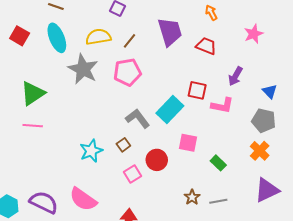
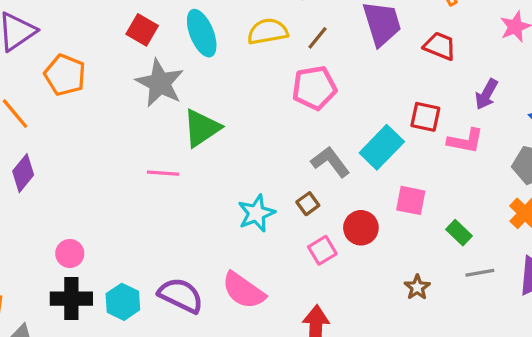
gray star: (83, 69) -> (160, 83), moved
green triangle: (33, 93) -> (202, 128), moved
gray line: (218, 201) -> (480, 273), moved

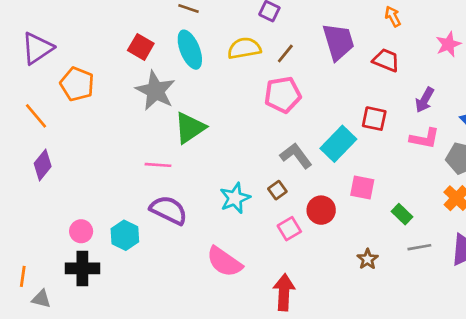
pink L-shape: (465, 141) -> (425, 138), moved
purple semicircle: (181, 295) -> (169, 210), moved
cyan hexagon: (123, 302) -> (125, 235), moved

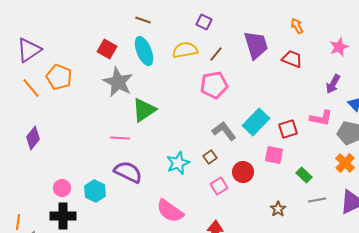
purple arrow: (425, 100) -> (333, 84), moved
orange line: (36, 116) -> (31, 88), moved
red square: (374, 119) -> (288, 129), moved, turned -30

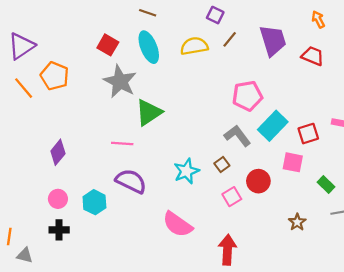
brown line: (216, 54) -> (230, 39), moved
pink pentagon: (214, 85) -> (247, 96), moved
purple diamond: (33, 138) -> (58, 152), moved
black cross: (63, 216) -> (59, 230), size x0.7

